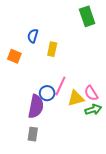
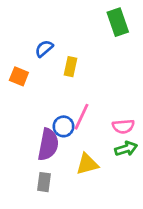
blue semicircle: (33, 36) -> (44, 49), turned 32
pink semicircle: (91, 93) -> (123, 126), turned -63
yellow triangle: (76, 98) -> (87, 164), moved

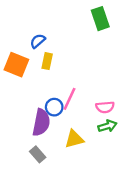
yellow rectangle: (70, 67) -> (47, 61), moved
orange square: (19, 76) -> (16, 65), size x1.5
gray rectangle: (44, 182) -> (38, 154), turned -49

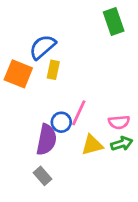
blue semicircle: (38, 41) -> (42, 47), size x1.5
yellow triangle: (74, 139) -> (92, 145), moved

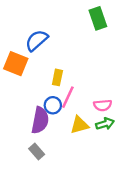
yellow rectangle: (53, 70) -> (57, 77), moved

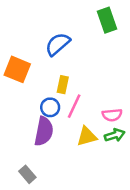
blue semicircle: (37, 40) -> (58, 44), moved
blue circle: (53, 105) -> (50, 107), moved
gray rectangle: (37, 152) -> (27, 174), moved

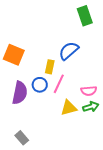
blue semicircle: (58, 44) -> (69, 51), moved
purple semicircle: (44, 131) -> (20, 93), moved

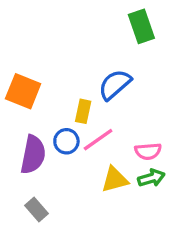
pink line: (59, 84) -> (98, 140), turned 30
gray rectangle: (22, 138) -> (36, 210), moved

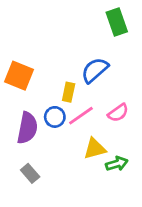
pink semicircle: (148, 151) -> (118, 113), moved, turned -30
green arrow: (151, 178) -> (117, 164), moved

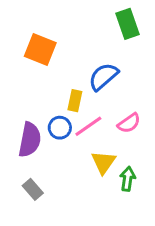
orange square: (19, 76) -> (40, 49), moved
yellow triangle: (95, 149) -> (103, 162), turned -40
green arrow: (117, 164) -> (127, 179), turned -65

